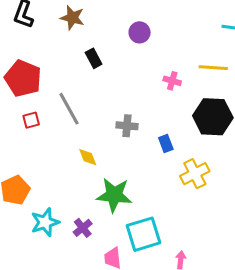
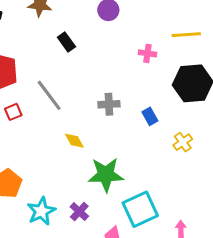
yellow cross: (195, 174) -> (183, 142), size x0.7

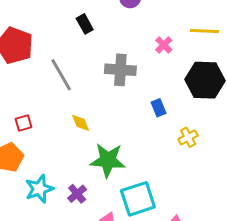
pink cross: (147, 53) -> (164, 45), turned 30
gray cross: (109, 104) -> (120, 70), moved, size x1.4
red square: (13, 112) -> (24, 123), moved

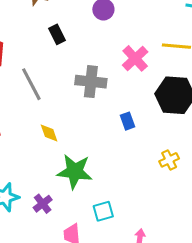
pink cross: (164, 45) -> (135, 58), size x1.5
yellow cross: (188, 137) -> (169, 160), moved
cyan square: (138, 199) -> (103, 211), size x0.6

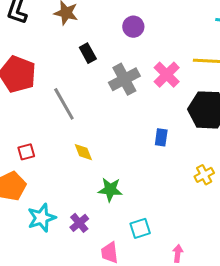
gray cross: (91, 82) -> (124, 79), moved, turned -32
blue rectangle: (127, 121) -> (161, 137), turned 30
green star: (75, 171) -> (110, 190), size x0.7

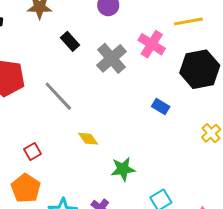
blue rectangle: (161, 137) -> (161, 107), turned -54

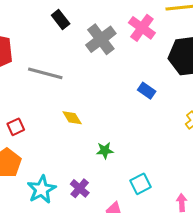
gray line: (58, 96) -> (45, 73), turned -36
green star: (123, 169) -> (105, 150), size x0.7

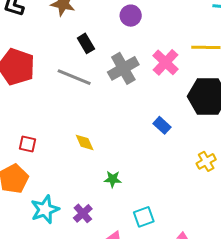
gray line: (45, 73) -> (74, 77), moved
red square: (16, 127) -> (27, 144), turned 30

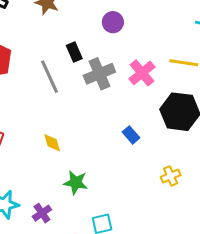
black rectangle: (86, 43) -> (74, 52), moved
gray line: (74, 77) -> (49, 77), turned 36
green star: (113, 179) -> (76, 183), size x1.4

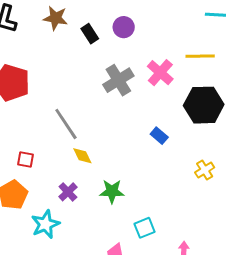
black rectangle: (74, 52) -> (90, 34), moved
gray line: (49, 77) -> (66, 124), moved
purple cross: (42, 213) -> (68, 192), moved

